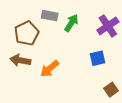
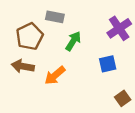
green arrow: (71, 23) -> (73, 41), moved

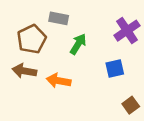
orange arrow: (55, 75) -> (59, 81), turned 50

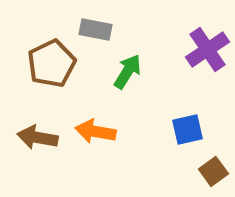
blue square: (115, 68) -> (187, 129), moved
brown arrow: (24, 71) -> (38, 137), moved

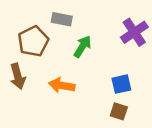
brown arrow: (38, 137) -> (18, 76), moved, turned -115
brown square: (213, 171) -> (119, 111), moved, turned -36

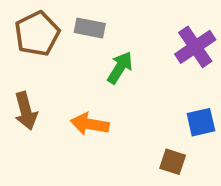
brown pentagon: (33, 41) -> (37, 34), moved
blue square: (121, 84) -> (201, 122), moved

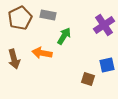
orange arrow: (90, 124) -> (42, 53), moved
brown square: (173, 162) -> (88, 79), moved

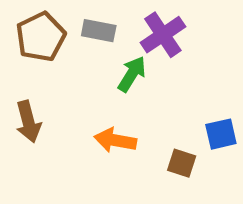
purple cross: (104, 25) -> (163, 35), moved
orange arrow: (42, 53) -> (115, 140), moved

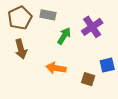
purple cross: (163, 35) -> (92, 27), moved
brown arrow: (28, 122) -> (21, 49), moved

